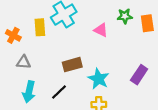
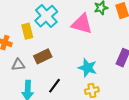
pink triangle: (101, 30) -> (82, 24), size x1.6
brown rectangle: (72, 65) -> (43, 56), moved

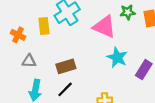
brown rectangle: (43, 56) -> (66, 66), moved
cyan star: (87, 68) -> (117, 57), moved

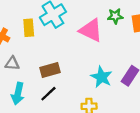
cyan star: (117, 57) -> (101, 77), moved

